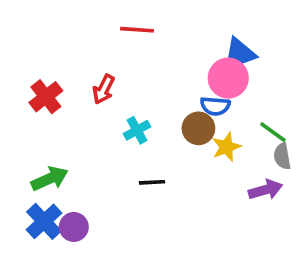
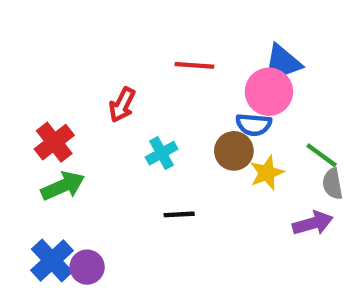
red line: (137, 30) -> (194, 65), moved
red cross: (46, 97) -> (54, 142), moved
green arrow: (50, 179) -> (63, 186), moved

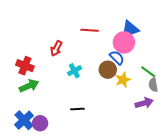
blue semicircle: (254, 125) -> (117, 58), turned -140
red cross: (54, 142) -> (25, 66), turned -30
black line: (179, 214) -> (77, 109), moved

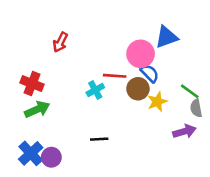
red line: (90, 30) -> (115, 76), moved
pink circle: (124, 42) -> (141, 54), moved
red arrow: (56, 48) -> (60, 42), moved

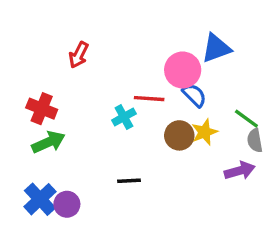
brown circle: (138, 89) -> (179, 135), moved

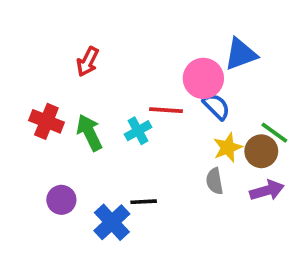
brown circle: (179, 135) -> (261, 151), moved
gray semicircle: (255, 140) -> (215, 181), moved
green arrow: (48, 142) -> (89, 133), moved, turned -92
blue cross: (40, 199) -> (112, 222), moved
purple circle: (67, 204) -> (61, 200), moved

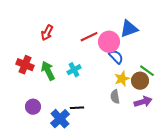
red line: (166, 110) -> (89, 37), moved, turned -30

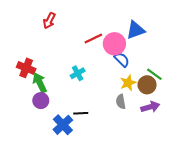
red arrow: (47, 33) -> (49, 21), moved
green arrow: (48, 71) -> (40, 83), moved
purple circle: (33, 107) -> (41, 101), moved

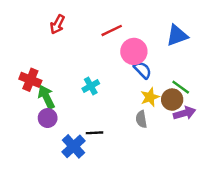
blue triangle: (135, 30) -> (177, 35), moved
red line: (93, 39) -> (112, 30), moved
purple arrow: (150, 107) -> (184, 113), moved

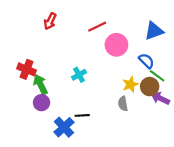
blue semicircle: (143, 70) -> (146, 61), moved
purple arrow: (184, 113) -> (160, 98), turned -138

